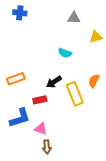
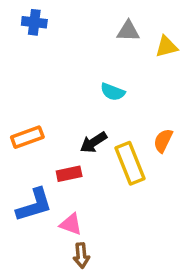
yellow triangle: (96, 37) -> (167, 47), moved

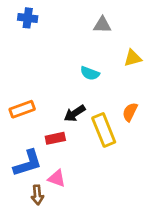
yellow triangle: (167, 47) -> (133, 58), moved
brown arrow: (81, 255) -> (37, 195), moved

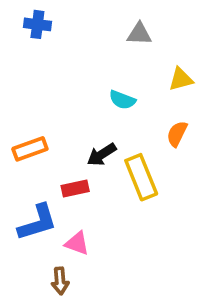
orange semicircle: (130, 112) -> (177, 134), moved
brown arrow: (37, 195) -> (60, 281), moved

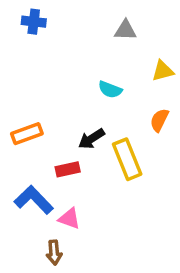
blue L-shape: (37, 222) -> (34, 200), turned -117

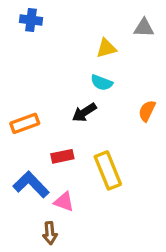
gray triangle: (125, 30) -> (144, 28), moved
yellow triangle: (163, 71) -> (106, 48), moved
black arrow: (91, 139) -> (84, 112), moved
yellow rectangle: (127, 159) -> (108, 170), moved

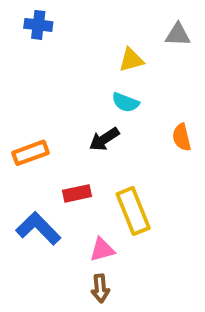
orange semicircle: (147, 111) -> (182, 137), turned -40
pink triangle: (64, 202) -> (102, 250), moved, turned -35
brown arrow: (50, 233) -> (100, 288), moved

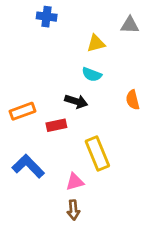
blue cross: (38, 25) -> (47, 17), moved
black arrow: (104, 139) -> (76, 101), turned -130
red rectangle: (77, 193) -> (56, 125), moved

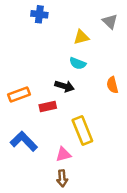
gray triangle: (130, 25) -> (110, 21), turned 42

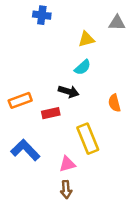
gray triangle: (110, 21) -> (117, 23), turned -42
cyan semicircle: (78, 63) -> (83, 67), turned -63
orange semicircle: (112, 85) -> (114, 103), moved

